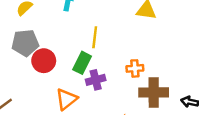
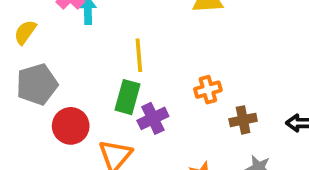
red circle: (44, 61) -> (71, 126), moved
brown cross: (154, 92) -> (243, 120), size x0.6

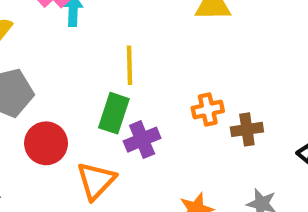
brown cross: (243, 120) -> (247, 129), moved

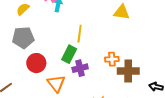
brown cross: (247, 129) -> (128, 71), size x1.5
orange triangle: (96, 181) -> (56, 84), turned -30

